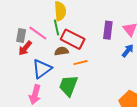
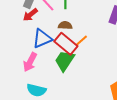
red rectangle: (73, 39) -> (66, 44), moved
orange line: (81, 63) -> (81, 41), turned -40

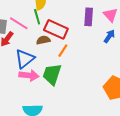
red rectangle: (66, 44) -> (56, 29), moved
pink arrow: (30, 62) -> (29, 75), moved, turned -96

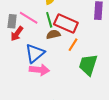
green line: (37, 17) -> (49, 20), moved
green trapezoid: (52, 74) -> (88, 65), moved

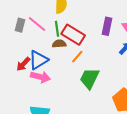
red arrow: (17, 34) -> (23, 64), moved

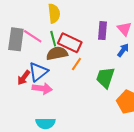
gray rectangle: (20, 25) -> (16, 39), size x1.6
brown semicircle: (59, 44) -> (57, 53), size x1.5
green trapezoid: (89, 78) -> (105, 78), moved

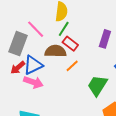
gray rectangle: (16, 39) -> (18, 44), moved
green line: (53, 39) -> (64, 29), moved, turned 35
red rectangle: (70, 43) -> (70, 44), size x0.7

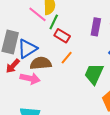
pink line: (36, 29) -> (38, 14), moved
brown semicircle: (55, 51) -> (41, 63), moved
blue triangle: (33, 65) -> (27, 49), moved

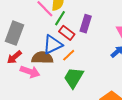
purple rectangle: (96, 27) -> (86, 24), moved
blue triangle: (27, 49) -> (53, 45), moved
green trapezoid: (94, 74) -> (74, 78), moved

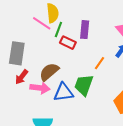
blue triangle: (53, 45) -> (63, 92), moved, turned 30
orange line: (69, 55) -> (99, 63), moved
brown semicircle: (42, 58) -> (49, 72), turned -30

